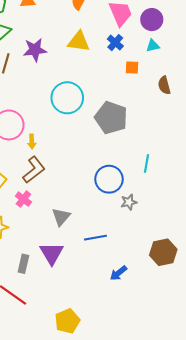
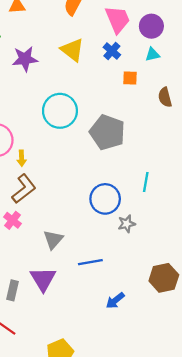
yellow triangle: (79, 41) -> (72, 50), turned 30

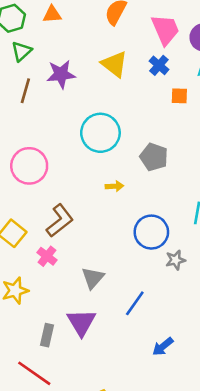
gray pentagon: (107, 132) -> (154, 157), size x0.7
yellow arrow: (22, 158) -> (114, 186), moved, turned -91
blue line: (90, 262) -> (135, 303), turned -45

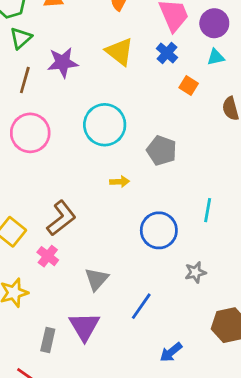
orange square: (179, 96) -> (189, 86), turned 30
pink circle: (29, 166) -> (30, 133), moved
gray star: (176, 260) -> (195, 272), moved

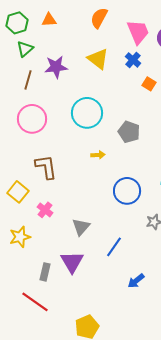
brown L-shape: (61, 218) -> (46, 167), moved, turned -60

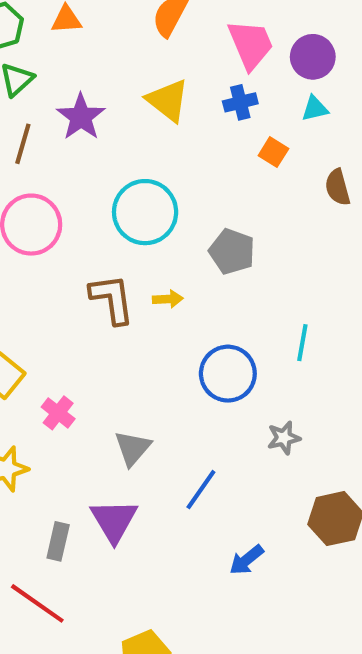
blue cross: (133, 60) -> (240, 102), turned 35
purple star: (56, 67) -> (81, 117), turned -30
brown L-shape: (46, 167) -> (112, 299), moved

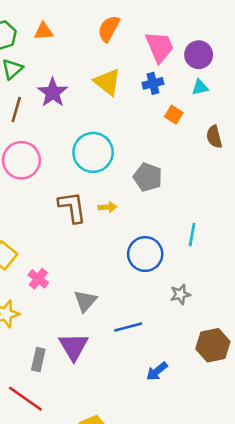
blue line: (201, 490) -> (128, 327), turned 40

